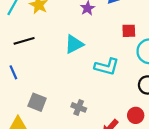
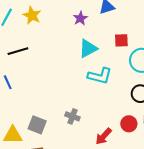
cyan triangle: (74, 44) -> (88, 48), moved
gray square: (37, 102) -> (37, 125), moved

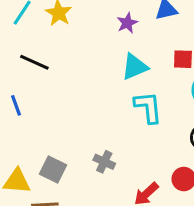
black line: (18, 51) -> (34, 62), turned 36
cyan L-shape: (100, 76) -> (148, 107), turned -115

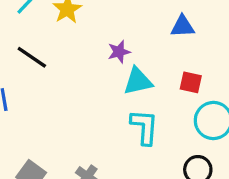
purple star: (127, 23) -> (119, 52), moved

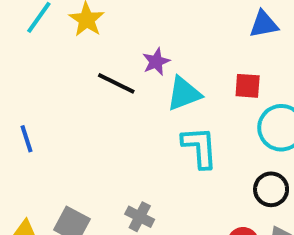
blue triangle: (182, 26) -> (264, 24), moved
black line: (32, 57) -> (116, 83), moved

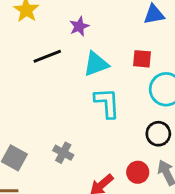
purple star: (156, 62) -> (79, 26), moved
black line: (116, 83) -> (47, 56), turned -48

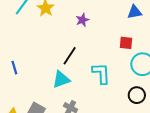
black line: (47, 56) -> (70, 56), moved, turned -36
cyan triangle: (96, 64) -> (61, 80), moved

